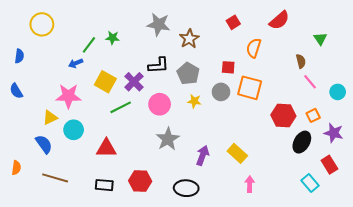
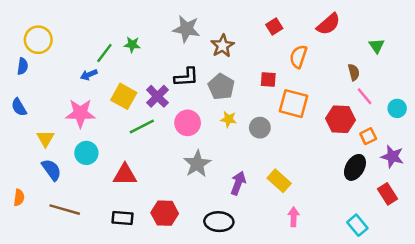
yellow circle: (42, 24) -> (38, 40), moved
gray circle: (221, 92) -> (260, 128), moved
red hexagon: (283, 115) -> (341, 119), moved
yellow triangle: (50, 118) -> (45, 139), moved, turned -35
cyan rectangle: (310, 183) -> (357, 225), moved

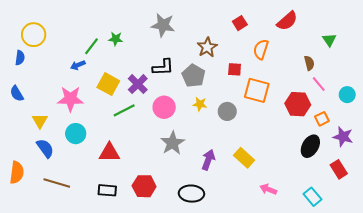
brown star: (222, 46) -> (207, 47), moved
orange semicircle: (19, 198) -> (17, 172), size x1.5
pink arrow: (294, 217) -> (268, 189), moved, turned -70

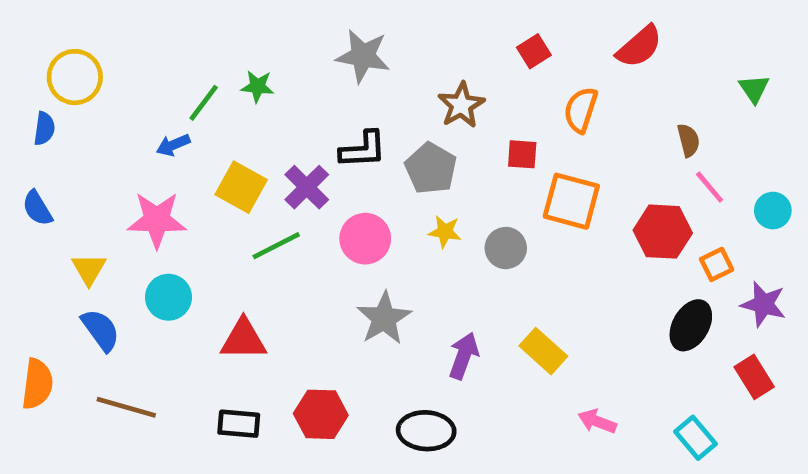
green triangle: (329, 40) -> (754, 89), moved

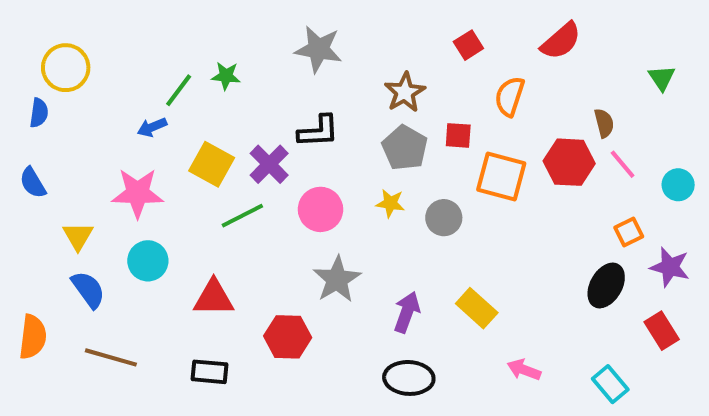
gray pentagon: (431, 168) -> (405, 148), moved
red hexagon: (663, 232) -> (569, 162), moved
red hexagon: (321, 414) -> (288, 337), moved
black ellipse: (426, 431) -> (409, 378), moved

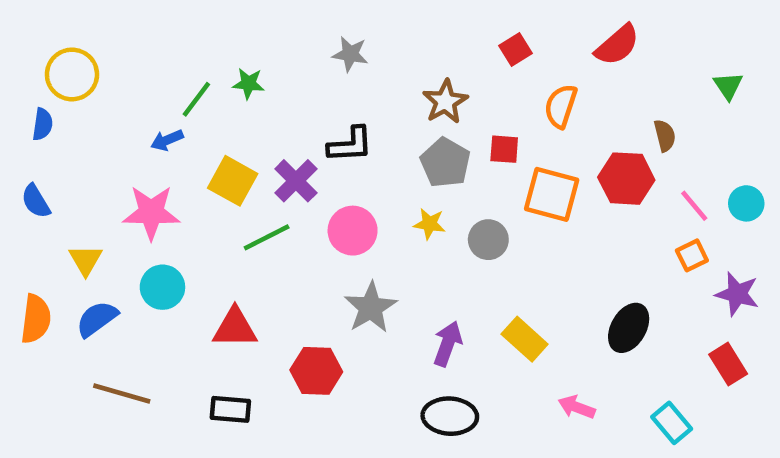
gray star: (318, 49) -> (350, 54), size x0.7
pink line: (623, 164) -> (694, 206), moved
black ellipse: (606, 285) -> (629, 328), moved
blue semicircle: (88, 290) -> (97, 319), turned -90
orange semicircle: (33, 337) -> (36, 319), moved

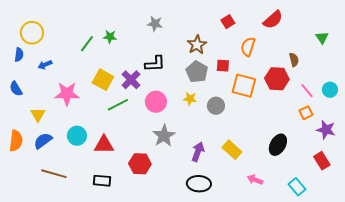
blue arrow: (167, 140) -> (45, 65), moved
cyan circle: (162, 287) -> (77, 136), moved

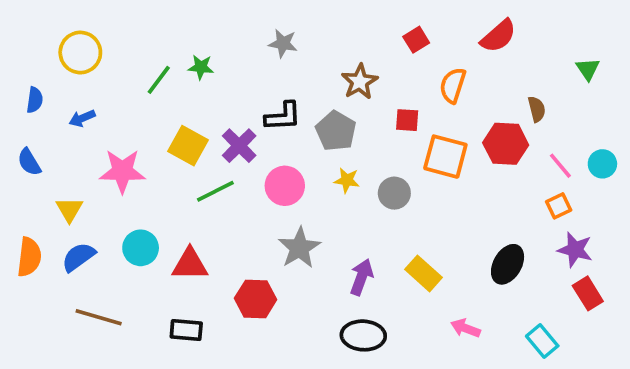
yellow circle: (32, 33) -> (80, 53), moved
gray pentagon: (197, 72) -> (336, 131), moved
purple star: (326, 130) -> (575, 250), moved

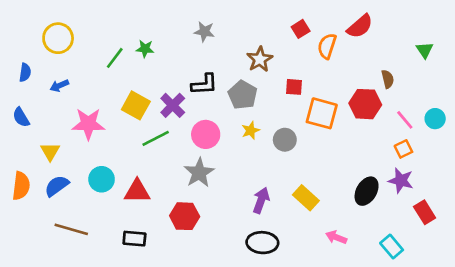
orange semicircle: (453, 85) -> (327, 46), moved
yellow star: (347, 180) -> (251, 130), turned -30
gray star: (299, 248) -> (199, 173), moved
purple star: (575, 250) -> (401, 181), moved

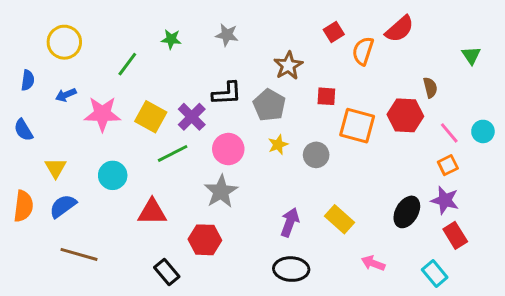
green star: (145, 49) -> (171, 39), moved
pink star: (88, 124) -> (102, 114), moved
cyan circle: (102, 179) -> (113, 175), moved
red rectangle: (425, 212) -> (455, 235), moved
black rectangle: (134, 239) -> (167, 272), moved, turned 45

